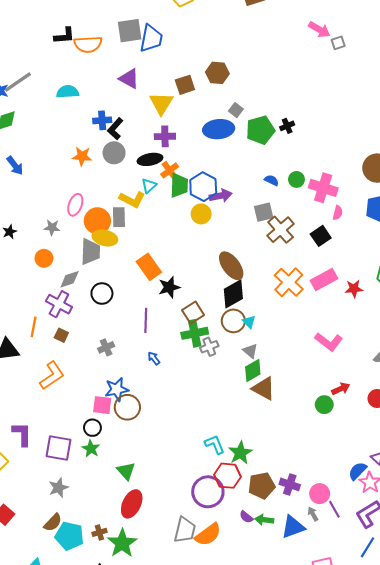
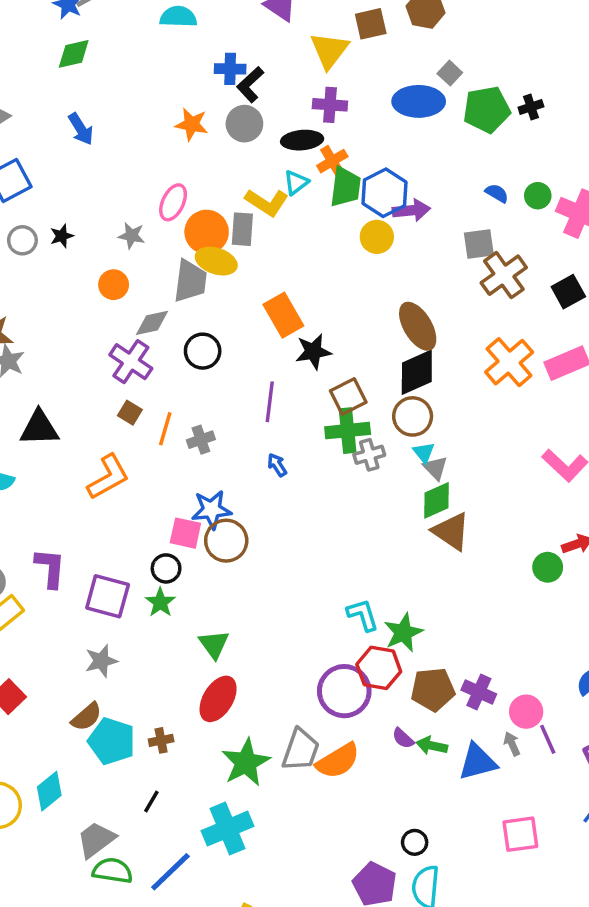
cyan triangle: (249, 322) -> (424, 452), moved
orange line: (34, 327) -> (165, 429), moved
green star: (122, 543) -> (246, 762), moved

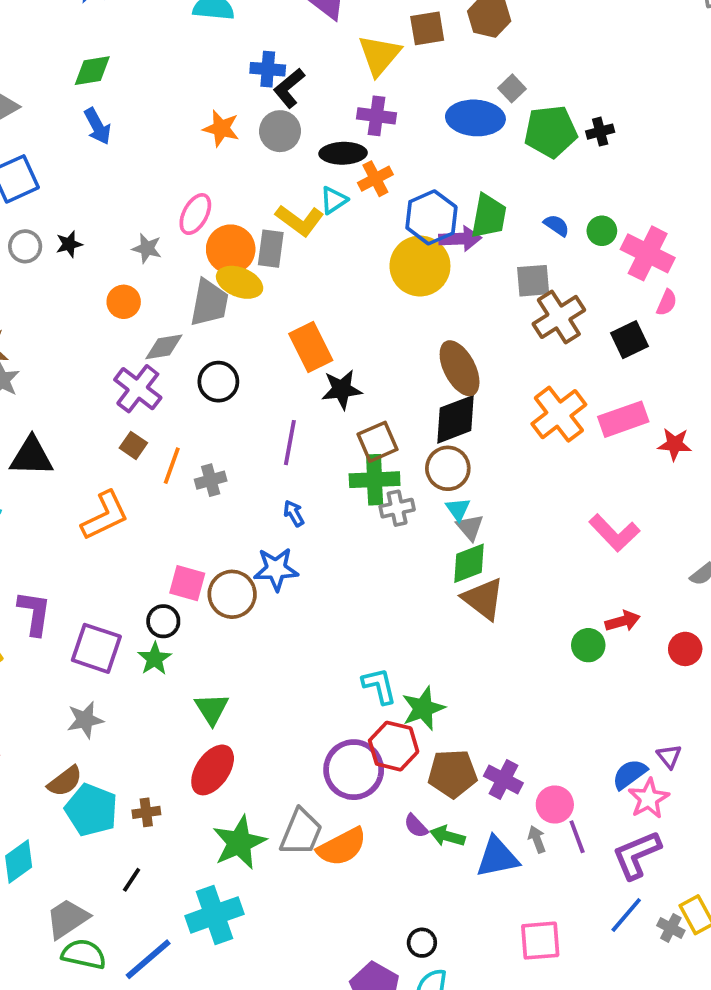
green diamond: (74, 54) -> (92, 71), moved
green trapezoid: (345, 187) -> (489, 216), moved
yellow circle: (377, 237) -> (420, 266), size x1.6
blue star: (211, 510) -> (276, 569), moved

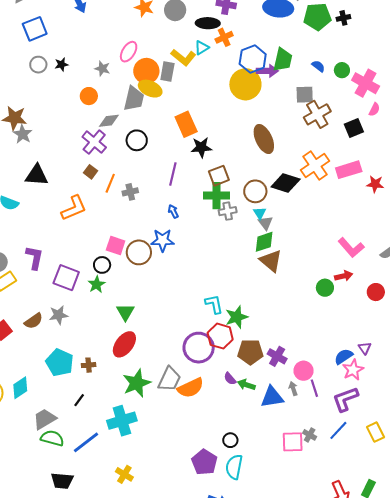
black diamond: (456, 419) -> (286, 183), moved, turned 36
pink L-shape: (614, 533) -> (351, 248), moved
brown semicircle: (65, 781) -> (34, 321), moved
gray cross: (671, 928) -> (310, 435), moved

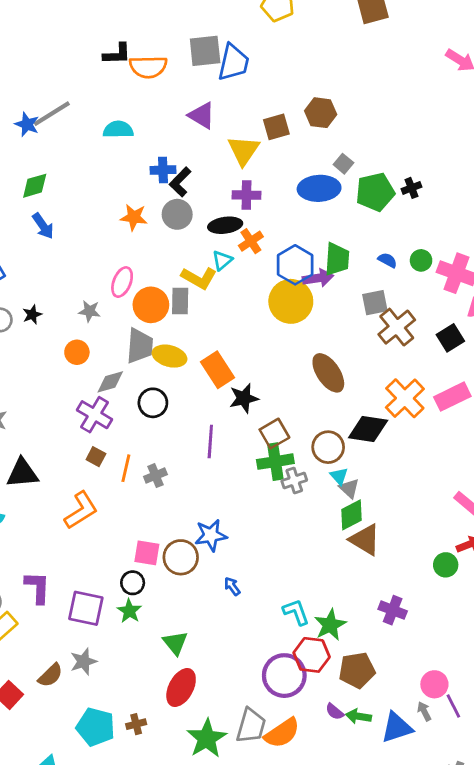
yellow ellipse: (150, 89) -> (169, 356), moved
blue arrow: (173, 211) -> (232, 586), moved
purple cross: (277, 356) -> (393, 610), moved

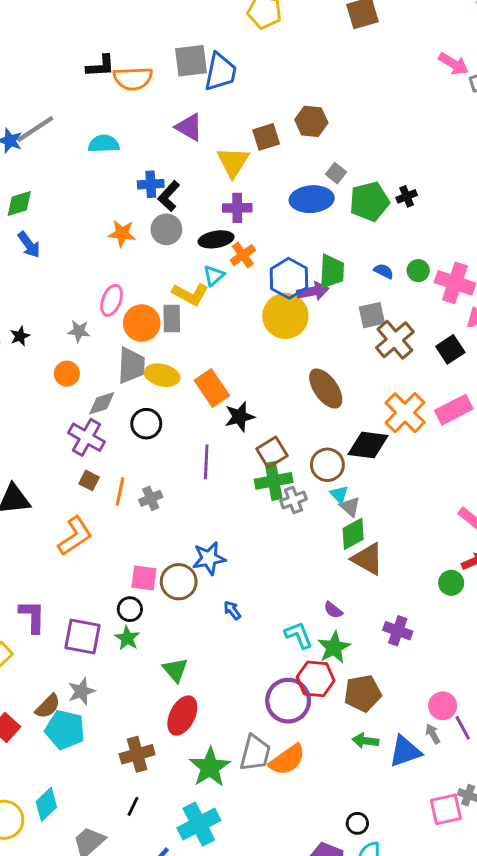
purple semicircle: (335, 712) -> (333, 610), moved
brown cross: (136, 724) -> (137, 754), size x1.6
cyan pentagon: (96, 727) -> (65, 730), moved

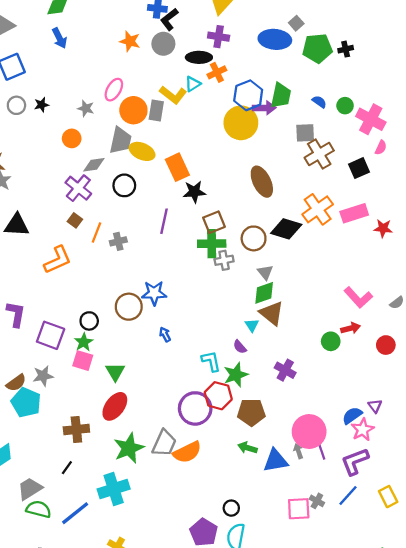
cyan triangle: (339, 494) -> (252, 325), moved
pink square: (144, 578) -> (83, 361), moved
pink circle: (443, 706) -> (309, 432), size x1.6

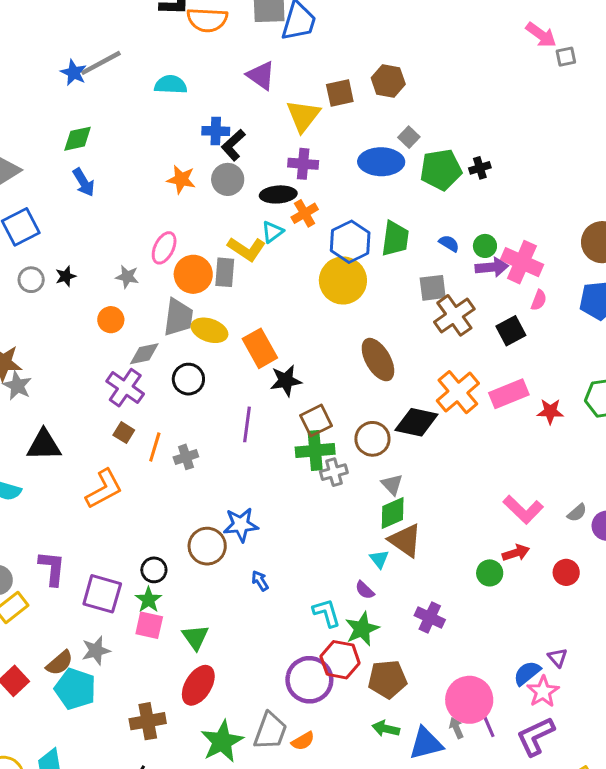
purple arrow: (264, 108) -> (492, 267), moved
orange semicircle: (187, 452) -> (303, 741), size x0.6

